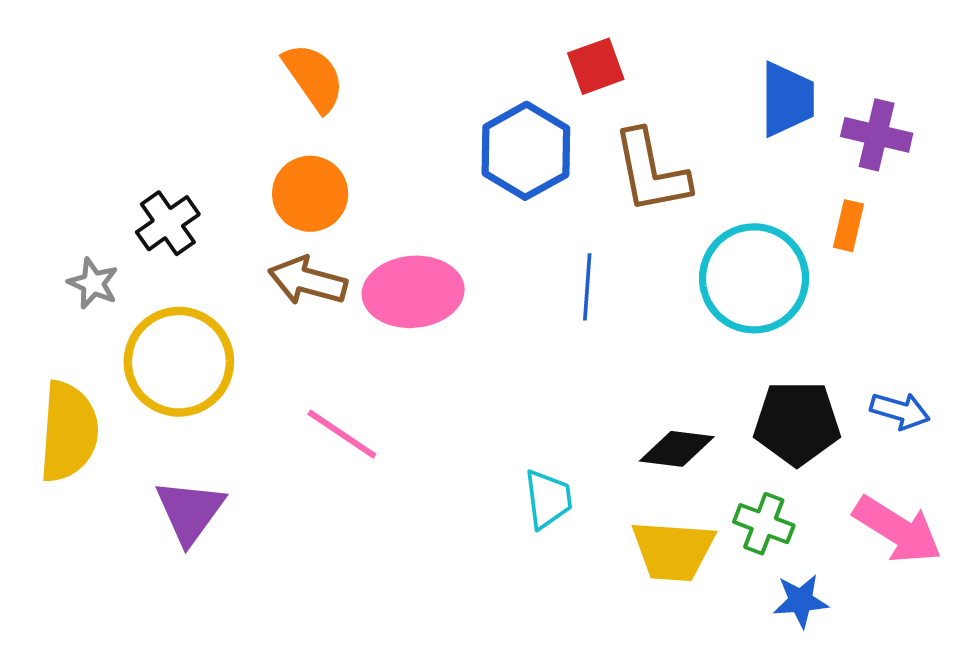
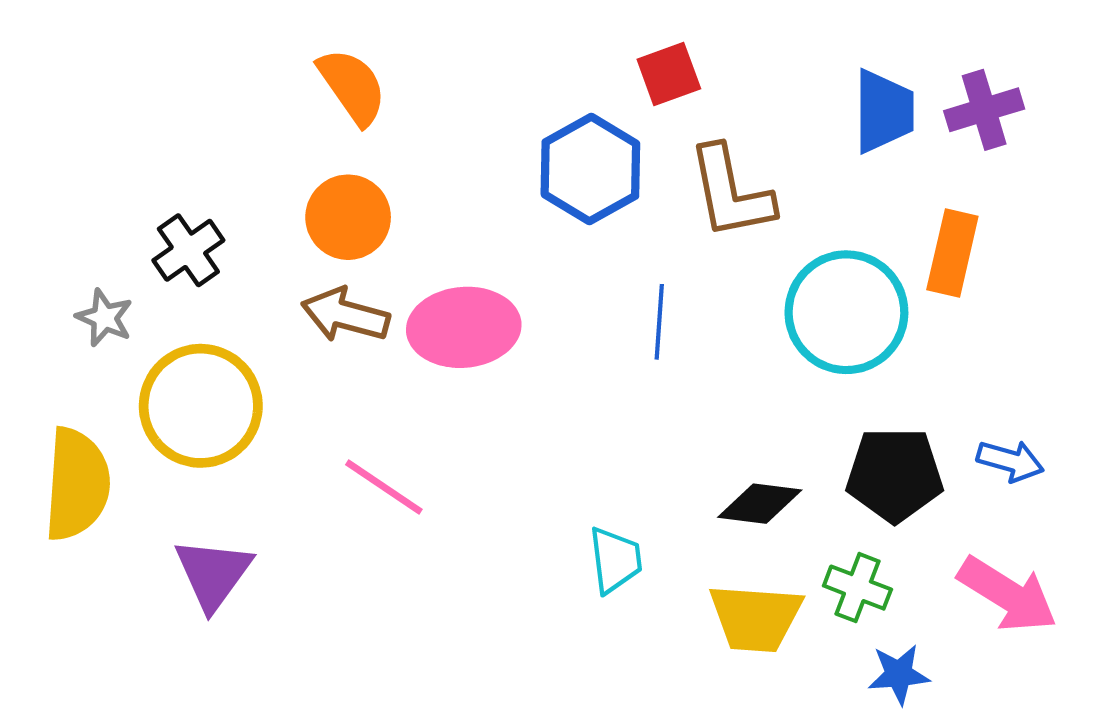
purple cross: (877, 135) -> (984, 110), moved, turned -30
orange rectangle: (848, 226) -> (952, 253), size x1.5

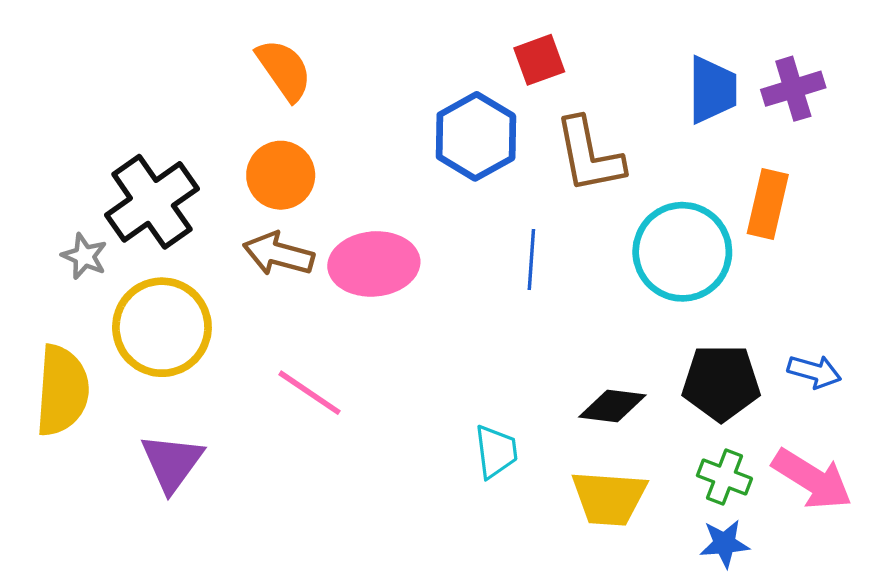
black cross: (188, 250) -> (152, 202), size x1.6
green cross: (857, 588) -> (724, 477), moved

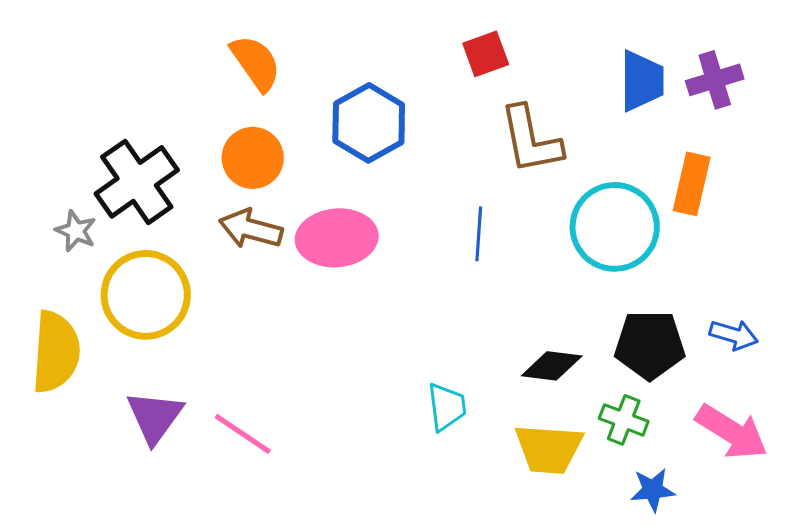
blue hexagon: (476, 136) -> (369, 123), moved
pink line: (310, 393) -> (243, 434), moved
green cross: (724, 477) -> (624, 420), moved

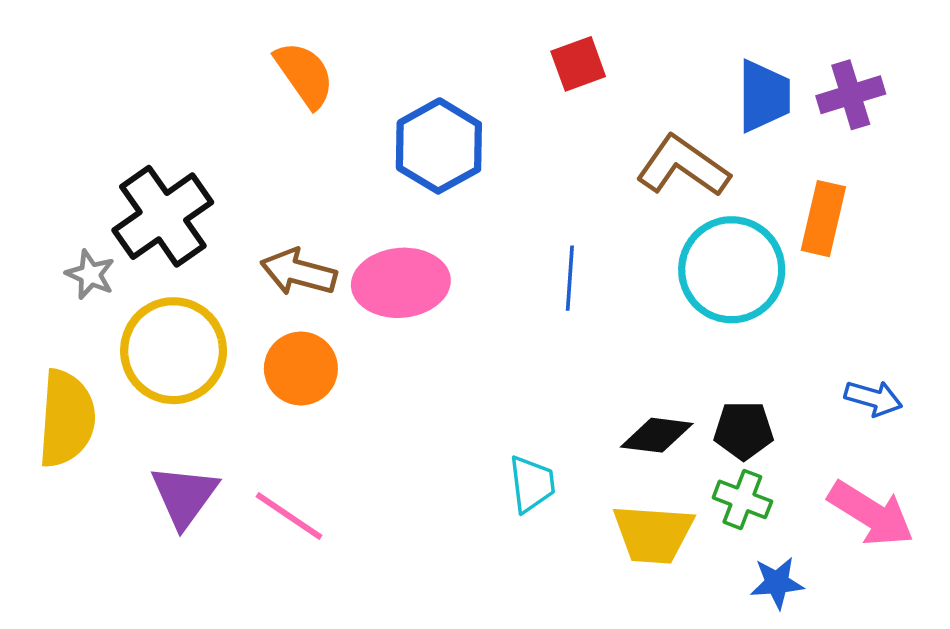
brown L-shape: (531, 140) -> (683, 166), moved, turned 136
orange circle: (253, 158) -> (301, 369), moved
black pentagon: (650, 345) -> (744, 430), moved, size x0.7

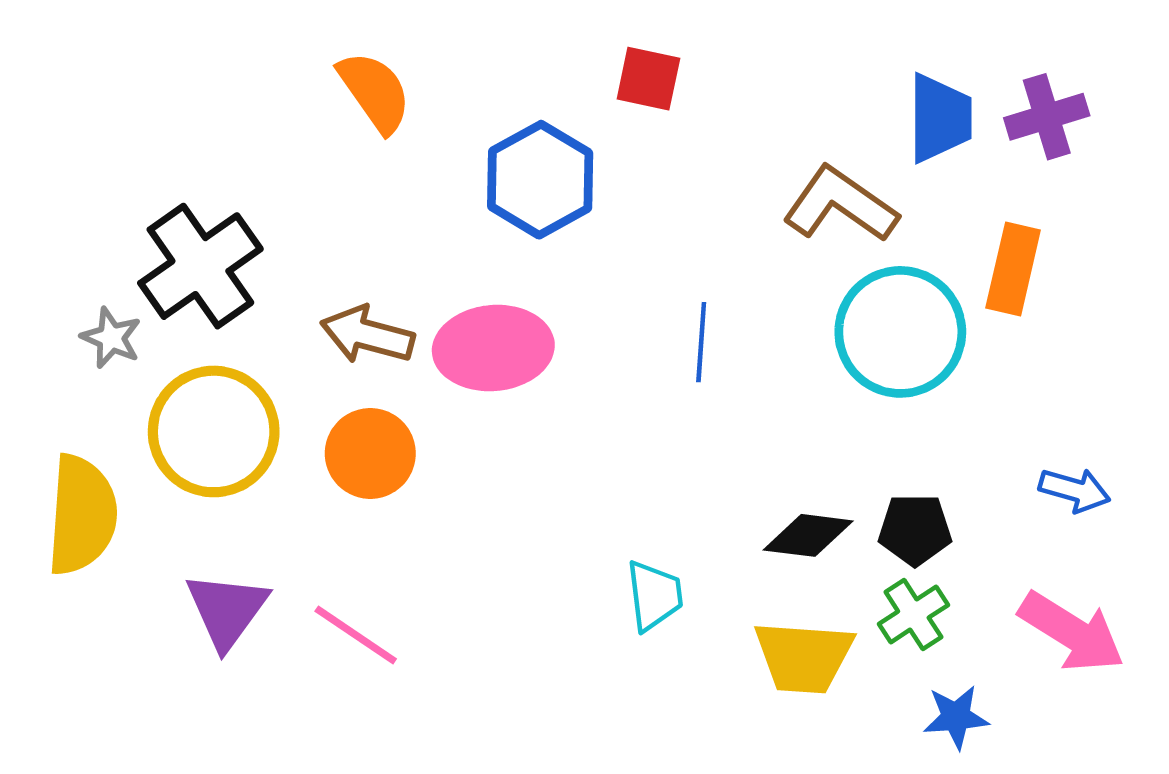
red square: (578, 64) -> (648, 79), moved, turned 32
green cross: (742, 499) -> (913, 614), turned 36

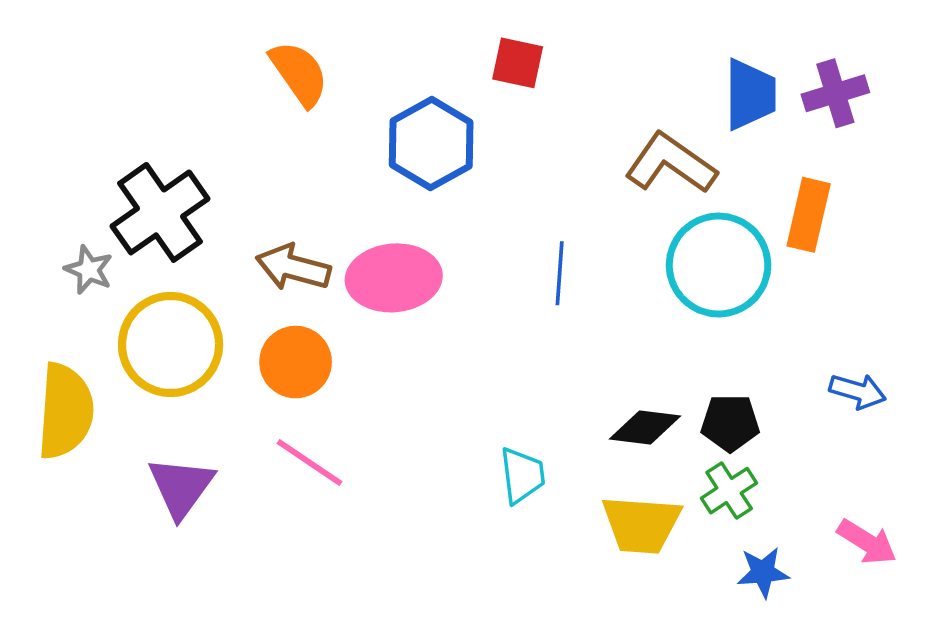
pink arrow: (1072, 632) -> (867, 542), moved, size x0.7
pink line: (356, 635) -> (310, 463), moved

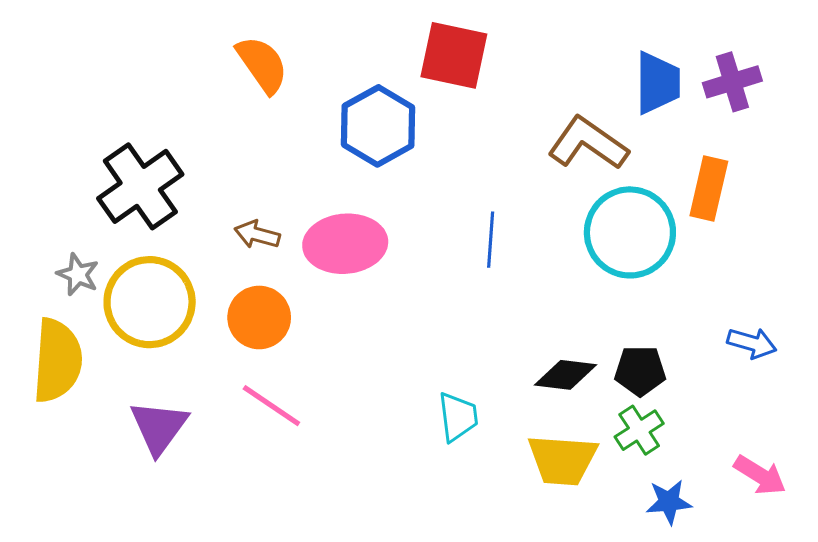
red square: (518, 63) -> (454, 55), size x1.5
brown arrow: (293, 267) -> (257, 235), size x0.7
gray star: (89, 270) -> (78, 274), moved

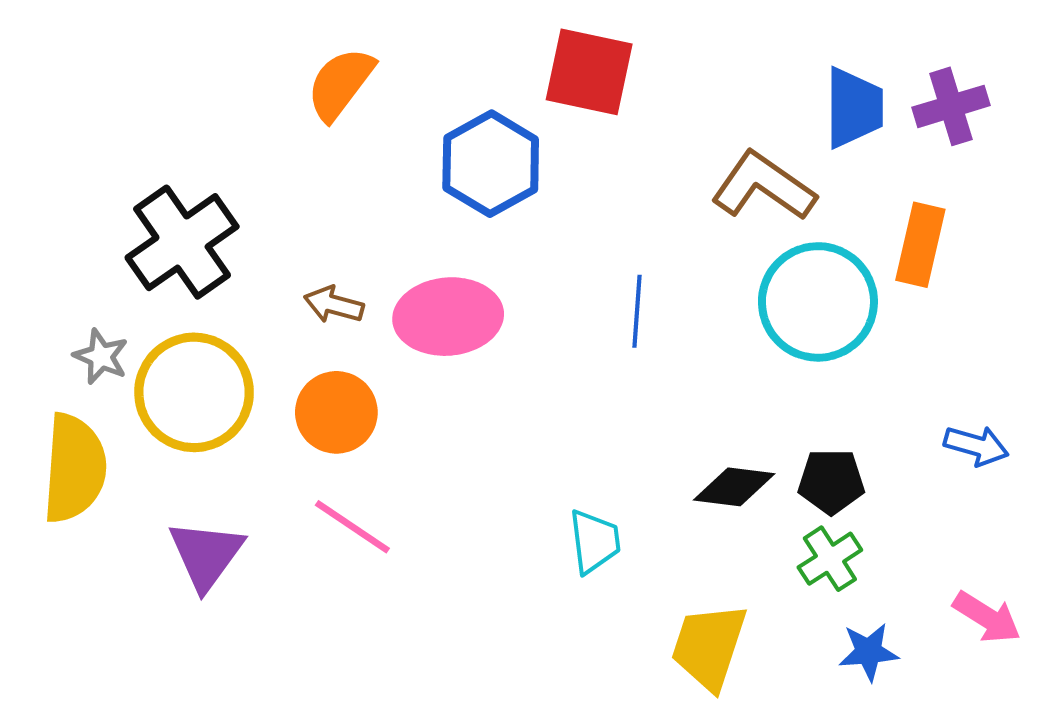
orange semicircle: (262, 64) -> (340, 84), turned -108
yellow trapezoid: (562, 460) -> (709, 647), moved, turned 104

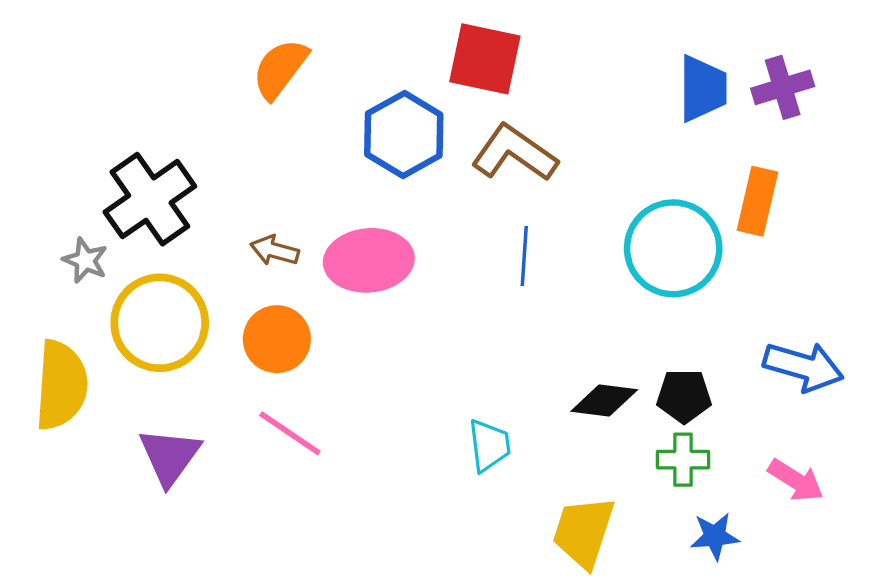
brown L-shape: (763, 186) -> (514, 153), moved
gray star: (101, 356) -> (85, 260), moved
blue arrow: (976, 446) -> (803, 367), size x1.5
green cross: (830, 559) -> (683, 460), turned 33
pink arrow: (987, 617) -> (796, 480), moved

